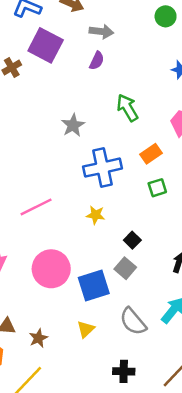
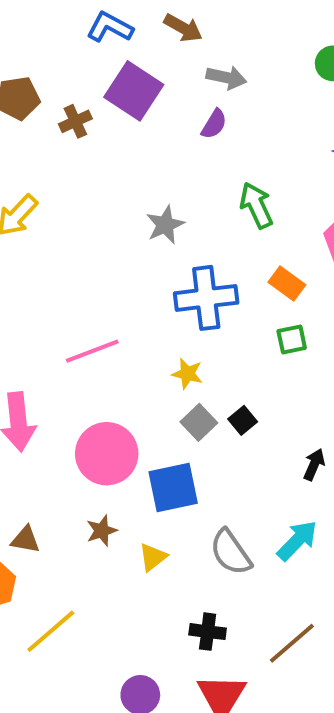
orange rectangle: (151, 154) -> (287, 283), turned 65
gray square: (125, 268) -> (199, 422), moved
brown star: (38, 338) -> (102, 531), moved

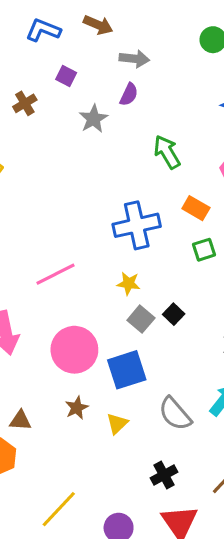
purple square: (134, 91) -> (66, 76), size x0.5
gray star: (165, 225) -> (94, 119), moved
yellow line: (51, 631) -> (59, 509), moved
black cross: (208, 632) -> (164, 475), turned -30

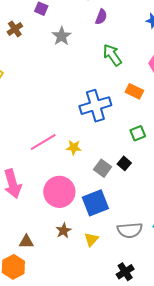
purple semicircle: (129, 94) -> (101, 17), moved
green square: (204, 250) -> (138, 133), moved
yellow star: (129, 283) -> (74, 148), moved
gray semicircle: (175, 414) -> (130, 230), turned -50

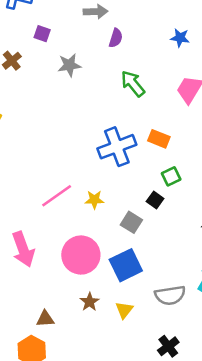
gray star: (62, 36) -> (69, 65), turned 30
orange rectangle: (134, 91) -> (159, 139), moved
black square: (124, 163) -> (155, 200), moved

